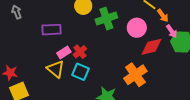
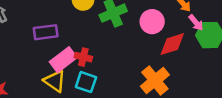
red cross: (80, 52) -> (83, 57), turned -32
pink rectangle: (64, 53) -> (63, 60), size x1.5

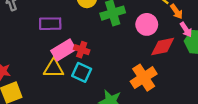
yellow triangle: (55, 81) -> (54, 68), turned -40

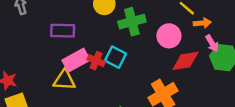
orange arrow: (176, 12) -> (202, 23), turned -63
cyan square: (82, 72) -> (115, 57), moved

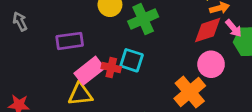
pink circle: (169, 36) -> (211, 64), moved
red diamond: (185, 61) -> (208, 30), moved

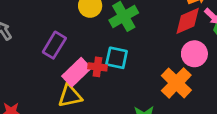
purple rectangle: (70, 41) -> (54, 45), turned -45

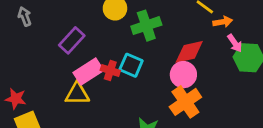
red diamond: (188, 21) -> (189, 52), moved
pink circle: (194, 54) -> (183, 75), moved

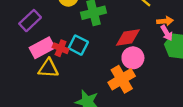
orange arrow: (223, 22) -> (165, 21), moved
pink circle: (183, 75) -> (133, 58), moved
yellow triangle: (77, 94) -> (48, 68), moved

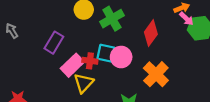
red diamond: (128, 37) -> (151, 33), turned -30
pink circle: (133, 58) -> (121, 57), moved
yellow triangle: (48, 68) -> (84, 83), turned -35

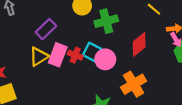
pink rectangle: (72, 65) -> (58, 55), turned -40
yellow triangle: (84, 83) -> (39, 57), moved

